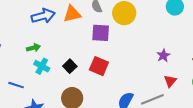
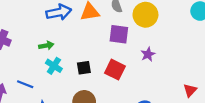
purple star: (163, 55) -> (148, 54), moved
black square: (70, 66) -> (84, 68), turned 32

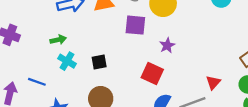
red square: (115, 70) -> (152, 74), moved

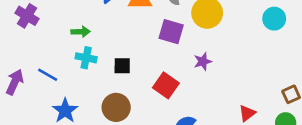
cyan cross: (67, 61) -> (86, 58), turned -30
red square: (152, 74) -> (166, 85), moved

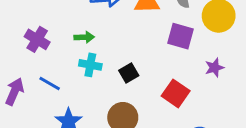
purple cross: (27, 16) -> (37, 39), moved
black square: (122, 66) -> (129, 73), turned -30

